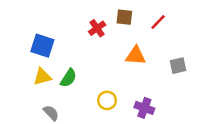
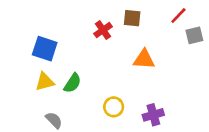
red line: (158, 22) -> (178, 16), moved
gray square: (178, 66) -> (194, 35), moved
purple cross: (144, 108) -> (153, 115), turned -36

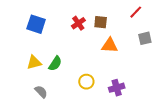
brown square: (132, 18) -> (101, 22), moved
gray square: (194, 35) -> (145, 38), moved
blue square: (45, 49) -> (36, 24), moved

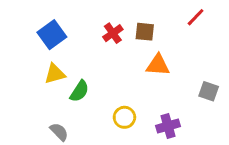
blue square: (36, 24) -> (52, 35), turned 36
gray square: (145, 38) -> (209, 91), moved, turned 32
yellow triangle: (34, 62) -> (55, 74), moved

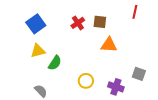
red line: (196, 17) -> (135, 12), turned -32
gray square: (209, 91) -> (139, 74), moved
purple cross: (168, 126) -> (116, 87), turned 35

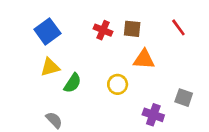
red line: (135, 12) -> (178, 27), moved, turned -48
red cross: (78, 23) -> (103, 30), turned -32
yellow circle: (86, 81) -> (118, 84), moved

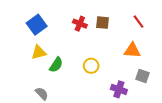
orange triangle: (144, 59) -> (132, 50), moved

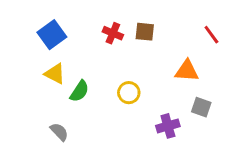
red line: (138, 22) -> (211, 35), moved
yellow triangle: (39, 52) -> (55, 74), turned 42
purple cross: (119, 89) -> (168, 126), turned -35

